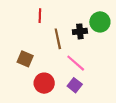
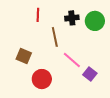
black cross: (80, 31) -> (72, 18), moved
purple square: (75, 85) -> (90, 74), moved

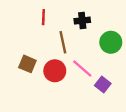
green circle: (95, 21) -> (111, 42), moved
red circle: (42, 79) -> (55, 71), moved

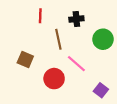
red circle: (55, 71) -> (54, 79), moved
purple square: (103, 85) -> (101, 90), moved

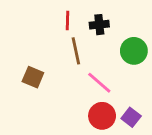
red line: (40, 16) -> (67, 20), moved
red circle: (54, 79) -> (102, 116), moved

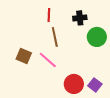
black cross: (99, 25) -> (80, 18), moved
pink line: (99, 83) -> (48, 60), moved

